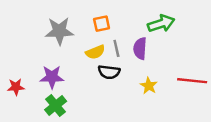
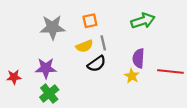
purple semicircle: (140, 48) -> (138, 58), moved
black semicircle: (109, 72) -> (97, 64), turned -42

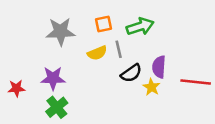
green arrow: (143, 21) -> (140, 26), moved
black semicircle: (97, 64) -> (131, 73), moved

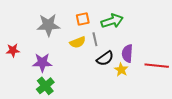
red star: (16, 88) -> (13, 50), moved

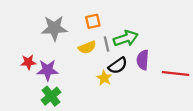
green arrow: (112, 21) -> (126, 38), moved
red star: (13, 50) -> (28, 62), moved
yellow star: (121, 70) -> (104, 78), moved

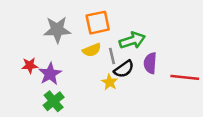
orange square: (93, 21) -> (98, 23), size x1.5
gray line: (106, 44) -> (112, 56), moved
purple star: (48, 70) -> (50, 74), turned -30

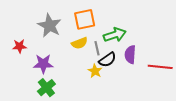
gray star: (57, 30) -> (50, 26), turned 30
red star: (30, 65) -> (19, 46), moved
purple star: (50, 74) -> (43, 64), turned 30

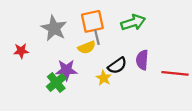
green arrow: (115, 35) -> (133, 23), moved
gray line: (97, 48) -> (97, 37), moved
purple star: (43, 64) -> (66, 70), moved
green cross: (46, 88) -> (56, 82), moved

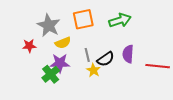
gray line: (97, 37) -> (87, 55), moved
yellow semicircle: (87, 47) -> (63, 43), moved
red star: (21, 51) -> (29, 46), moved

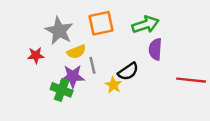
purple semicircle: (128, 54) -> (155, 49), moved
gray line: (87, 55) -> (92, 65), moved
green cross: (51, 74) -> (62, 90), turned -30

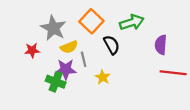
orange square: (101, 23) -> (91, 21), turned -35
purple semicircle: (155, 49) -> (161, 45), moved
black semicircle: (128, 71) -> (112, 45), moved, turned -84

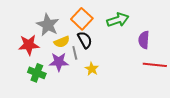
black semicircle: (112, 45) -> (85, 40), moved
red star: (32, 50) -> (29, 45), size x1.5
green cross: (56, 82) -> (37, 73), moved

